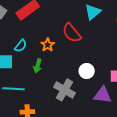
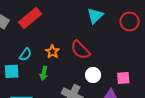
red semicircle: (72, 33) -> (80, 50), moved

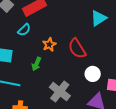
cyan semicircle: (25, 54) -> (24, 30), moved
white circle: (93, 75) -> (93, 74), moved

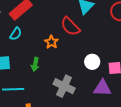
orange star: (49, 45) -> (51, 42), moved
red semicircle: (77, 48) -> (70, 26), moved

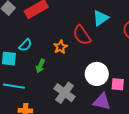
cyan semicircle: (16, 34) -> (25, 45), moved
white circle: (92, 62) -> (97, 74), size x1.5

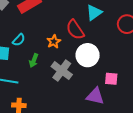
white circle: (97, 74) -> (88, 55), moved
gray cross: (65, 93) -> (62, 71), moved

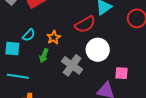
red semicircle: (75, 30) -> (85, 24), turned -85
orange star: (54, 42) -> (54, 37), moved

